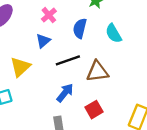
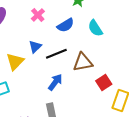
blue semicircle: (80, 28) -> (66, 25), turned -132
blue triangle: (43, 41) -> (35, 47), moved
red square: (94, 110) -> (104, 83), moved

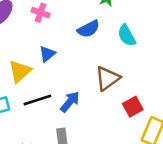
pink cross: (38, 15) -> (41, 13), moved, turned -32
black line: (56, 54) -> (37, 100), moved
brown triangle: (83, 62) -> (107, 78), turned -30

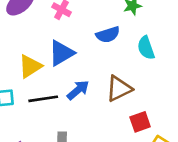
blue triangle: (47, 54) -> (61, 53), size x1.5
blue arrow: (70, 102) -> (78, 90), moved

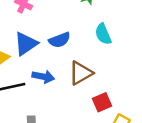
blue semicircle: (108, 35) -> (59, 40), moved
blue arrow: (78, 90) -> (43, 77), turned 55

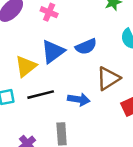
blue arrow: (43, 77) -> (79, 99), moved

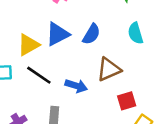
blue semicircle: (86, 47) -> (91, 34), turned -45
black line: (41, 95) -> (39, 75), turned 40

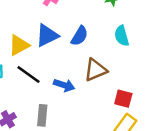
red square: (127, 101) -> (123, 99), moved, turned 30

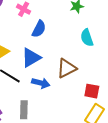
blue triangle: (47, 35) -> (31, 58), moved
blue semicircle: (79, 36) -> (39, 29), moved

